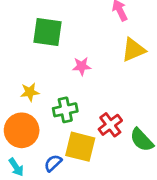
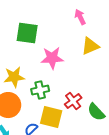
pink star: (82, 66) -> (52, 58), size x1.6
yellow star: (30, 92) -> (14, 77), size x1.5

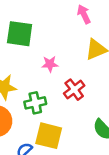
pink star: (52, 58) -> (50, 64), size x0.6
red cross: (73, 101) -> (74, 90), moved

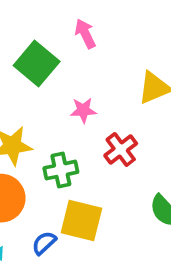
pink arrow: (84, 14) -> (85, 34), moved
green square: (20, 34) -> (37, 64), turned 32

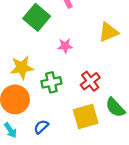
red cross: (121, 149) -> (90, 81), moved
yellow square: (81, 221) -> (86, 117), moved, turned -30

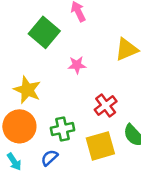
yellow star: (22, 68) -> (27, 90), turned 30
green cross: (51, 82) -> (63, 129), moved

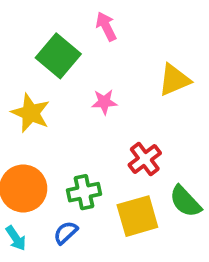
yellow star: (27, 90) -> (31, 113), moved

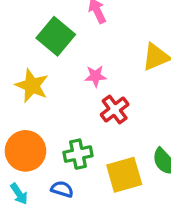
red cross: (145, 159) -> (115, 110), moved
blue semicircle: (66, 233) -> (62, 189), turned 60

